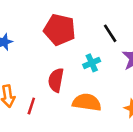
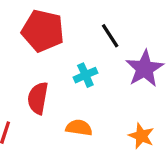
orange semicircle: (87, 102) -> (79, 128), size x0.7

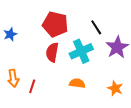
cyan cross: (85, 75) -> (81, 51), size x1.6
red semicircle: (38, 98) -> (52, 52), moved

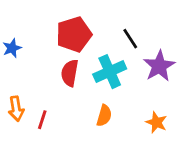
red pentagon: (55, 24) -> (74, 34), turned -30
orange semicircle: (77, 83) -> (104, 116), turned 98

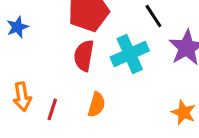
orange semicircle: (104, 116) -> (97, 105), moved

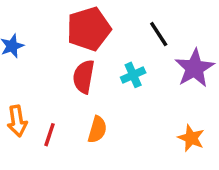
cyan cross: (130, 54) -> (133, 75), size x0.6

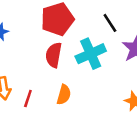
cyan cross: (133, 75) -> (91, 54), size x1.6

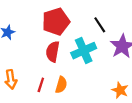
red line: (28, 98) -> (41, 85), moved

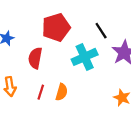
red semicircle: (53, 52) -> (35, 58), moved

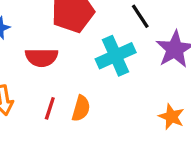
red semicircle: (35, 58) -> (42, 57), turned -100

